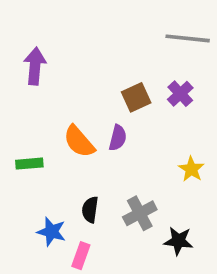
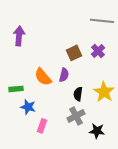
yellow star: (191, 169) -> (104, 92), size x1.5
black semicircle: (90, 210) -> (78, 94), moved
blue star: (51, 232) -> (28, 107), moved
pink rectangle: (81, 256) -> (42, 126), moved

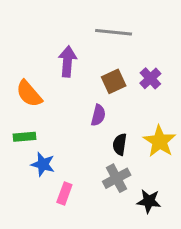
gray line: (102, 21) -> (114, 32), moved
purple arrow: (19, 36) -> (67, 61), moved
orange semicircle: (43, 77) -> (29, 94), moved

